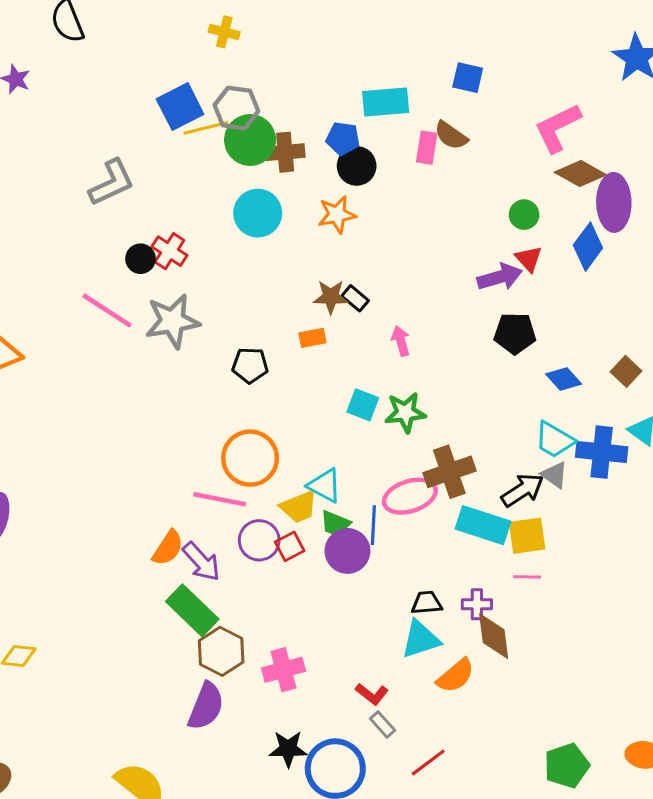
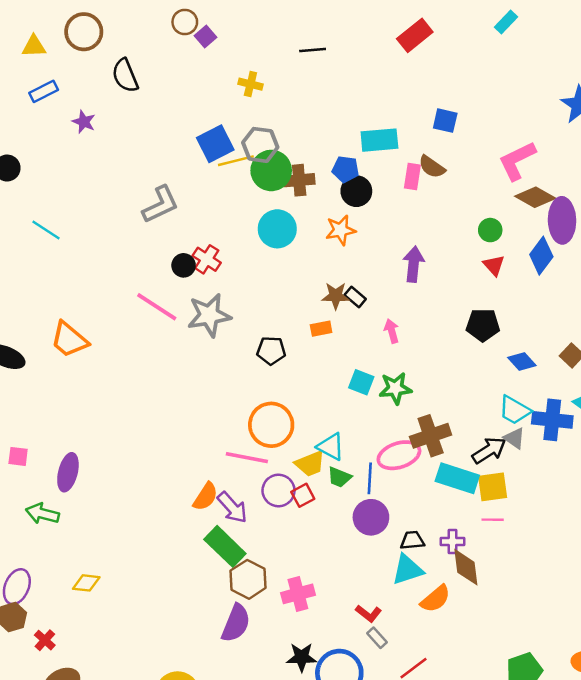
purple arrow: (500, 277) -> (414, 264), moved, turned -68
purple circle: (347, 551) -> (371, 517), moved

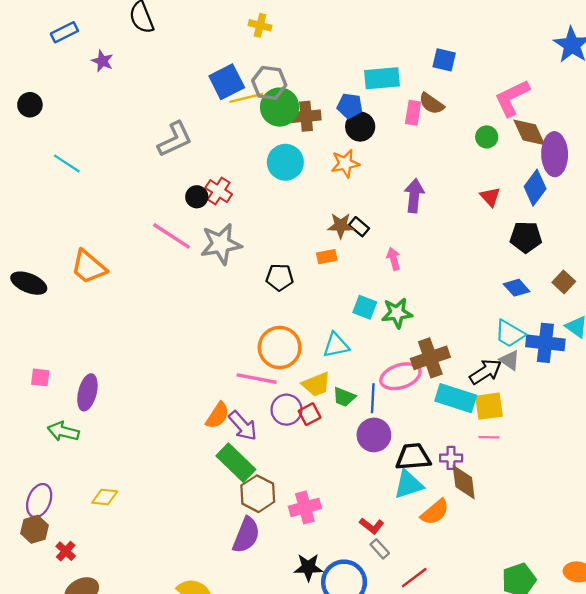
brown diamond: (535, 197) -> (529, 132), turned 36
green circle: (490, 230) -> (487, 137), moved
black pentagon: (483, 325) -> (526, 237), moved
cyan triangle: (331, 447) -> (336, 345), moved, turned -40
black trapezoid: (412, 540) -> (413, 457), size x1.5

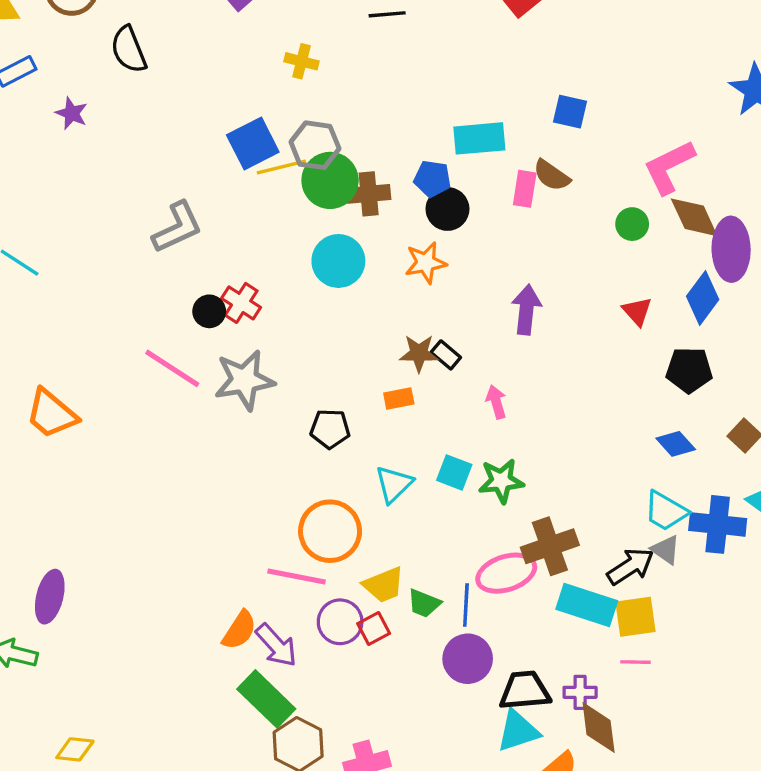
cyan triangle: (336, 345) -> (394, 484), moved, turned -32

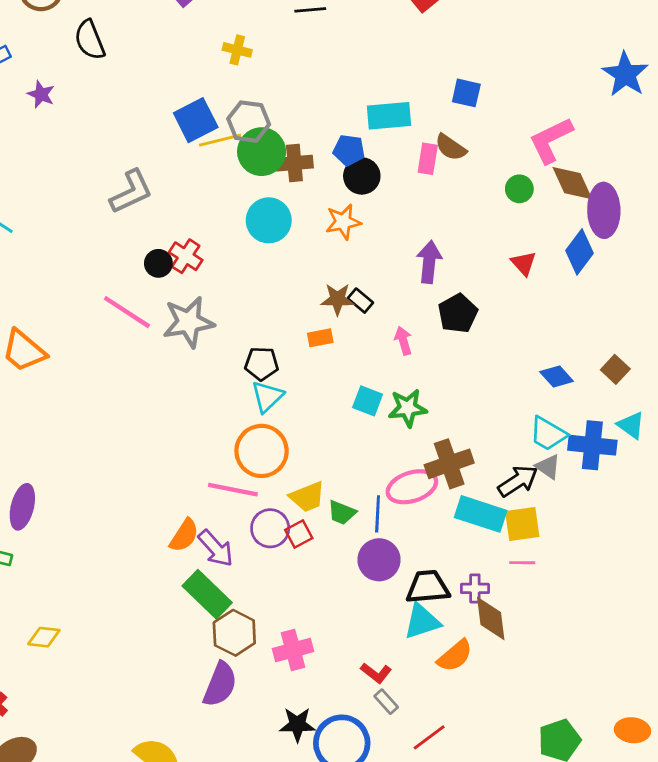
black pentagon: (689, 370) -> (458, 313), moved, turned -30
cyan triangle: (394, 484) -> (267, 397), moved

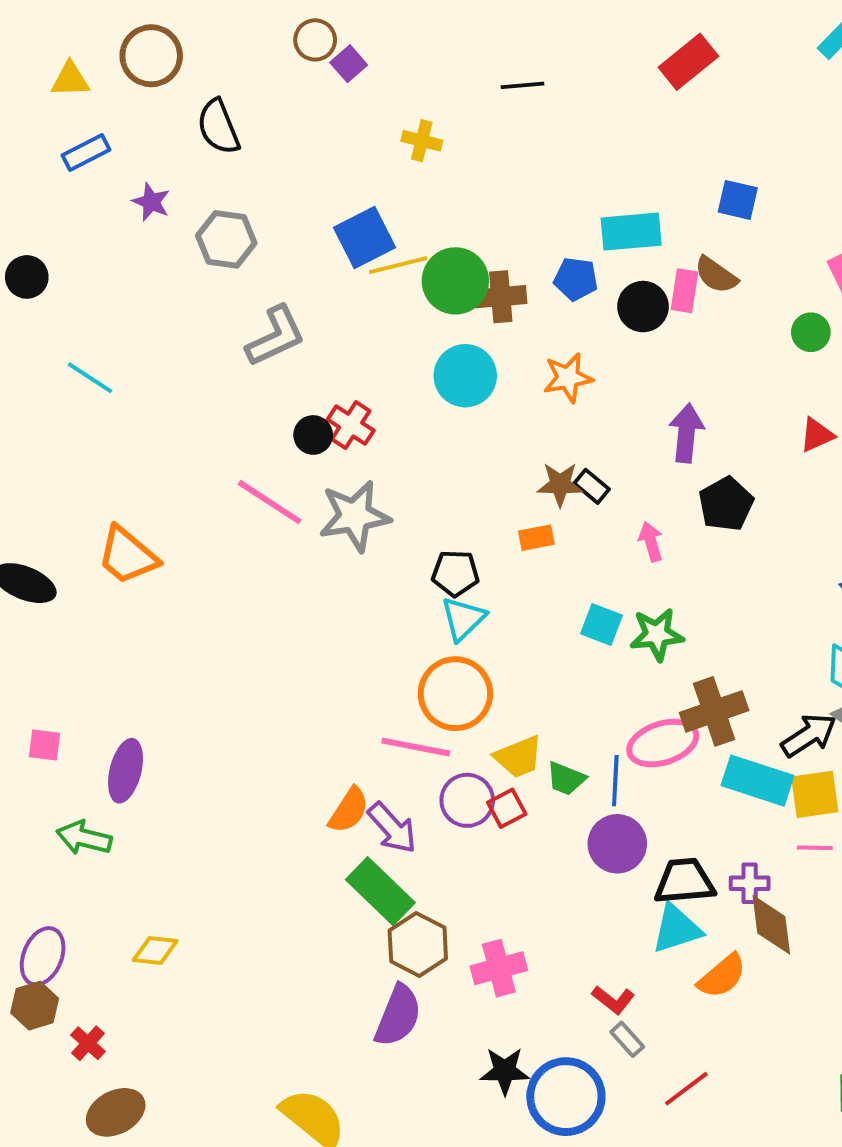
gray hexagon: (249, 122) -> (226, 239), moved
black circle: (362, 176) -> (643, 307), moved
red triangle: (524, 263) -> (817, 435), turned 48

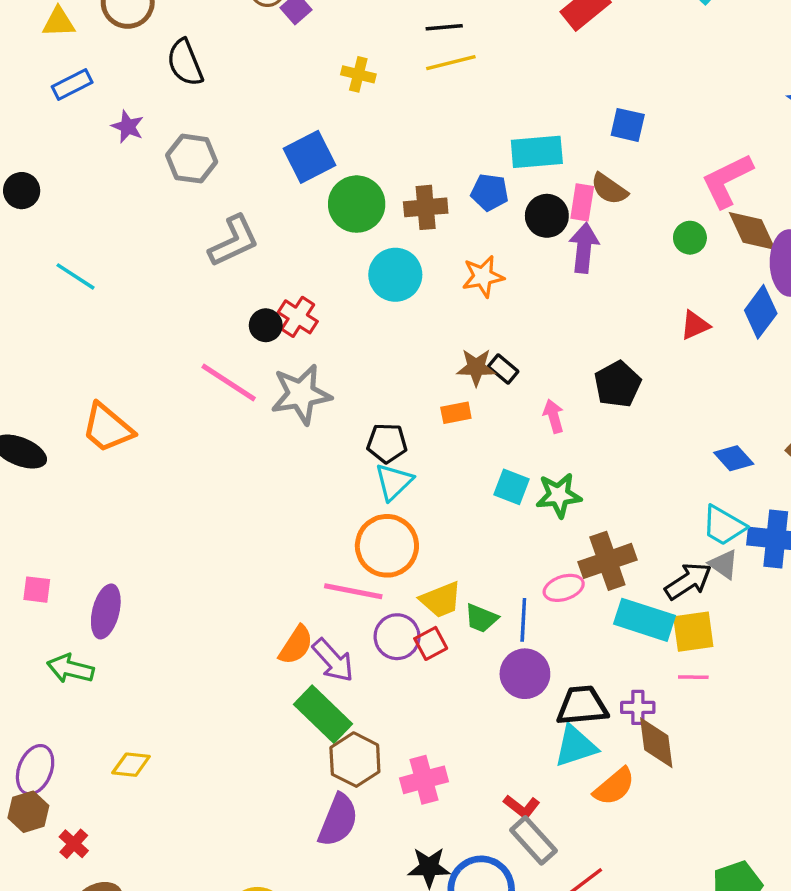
yellow line: (398, 265) -> (451, 63), moved
green circle: (455, 281) -> (357, 204), moved
purple arrow: (686, 433) -> (584, 248), moved
pink ellipse: (663, 743) -> (564, 588), size x0.7
gray rectangle: (627, 1039) -> (533, 840), size x1.6

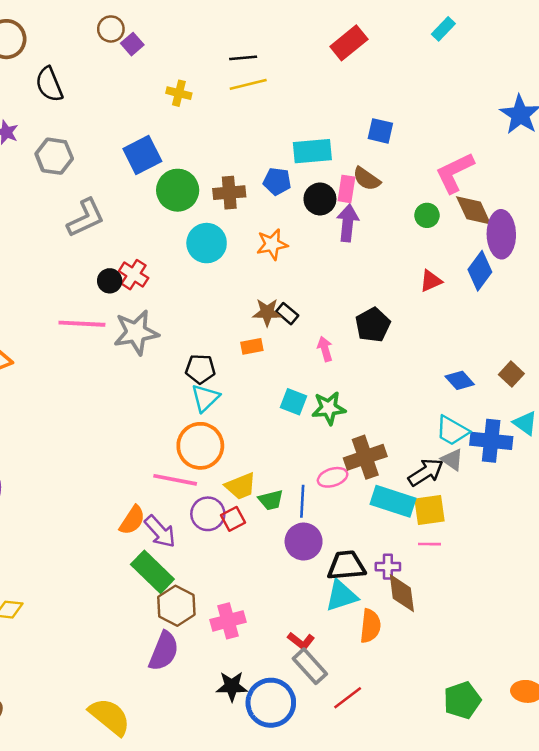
pink line: (229, 382) -> (82, 324), turned -30
green trapezoid: (481, 618) -> (271, 500), turned -36
orange semicircle: (614, 787) -> (370, 626), turned -44

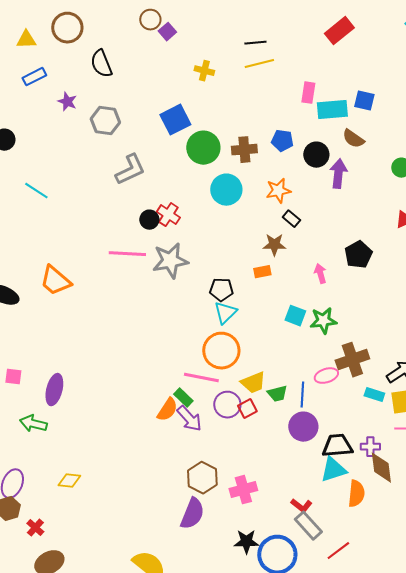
cyan rectangle: (312, 151) -> (332, 110), moved
pink rectangle: (346, 189) -> (308, 93), moved
black rectangle: (287, 314) -> (291, 219), moved
cyan rectangle: (393, 501) -> (374, 395), size x0.6
green rectangle: (152, 572) -> (183, 398), moved, size x0.6

